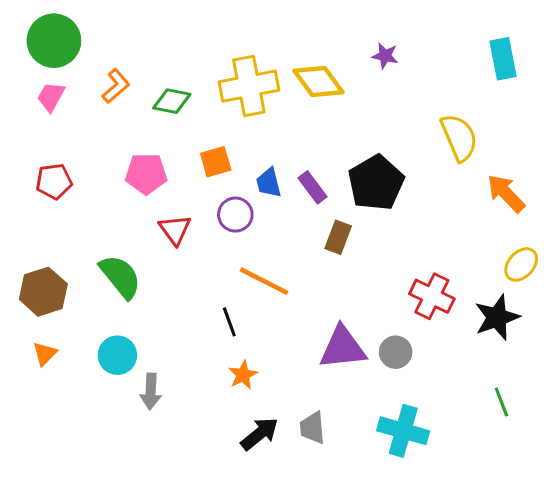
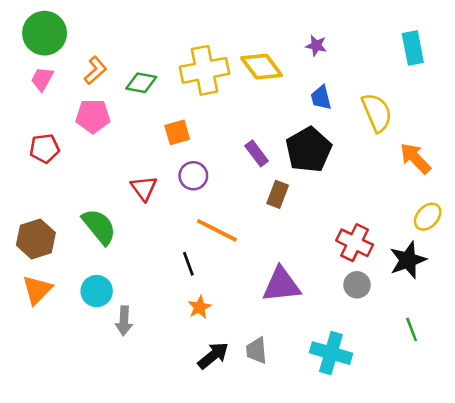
pink pentagon: (146, 174) -> (93, 116), moved
blue trapezoid: (269, 183) -> (321, 98), moved
gray circle: (396, 352) -> (357, 285), moved
orange triangle: (45, 354) -> (37, 290), size x1.5

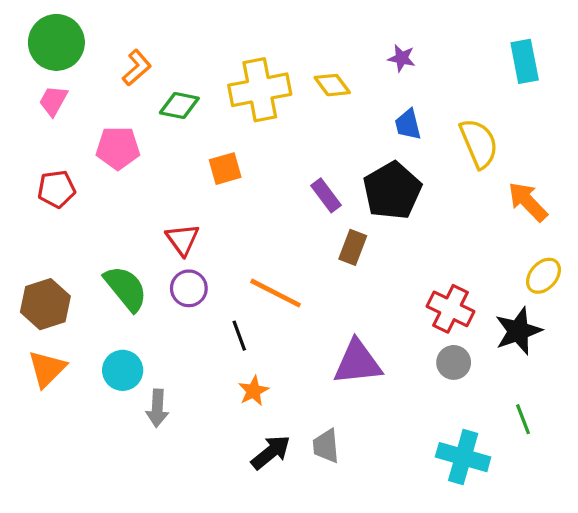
yellow diamond: (262, 67) -> (332, 85), size x0.7
orange L-shape: (95, 70) -> (137, 68), moved
purple circle: (193, 176) -> (189, 288), moved
cyan cross: (331, 353) -> (463, 457), moved

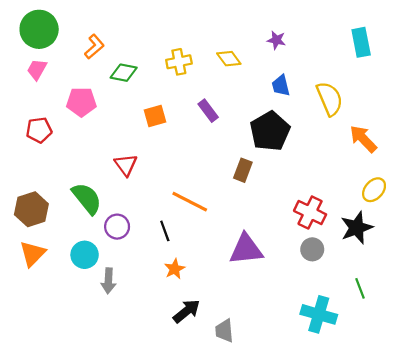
yellow cross: (260, 90) -> (179, 62), size x0.6
purple rectangle: (326, 195) -> (208, 111), moved
purple circle: (189, 288) -> (117, 227), moved
gray trapezoid: (326, 446) -> (224, 331), moved

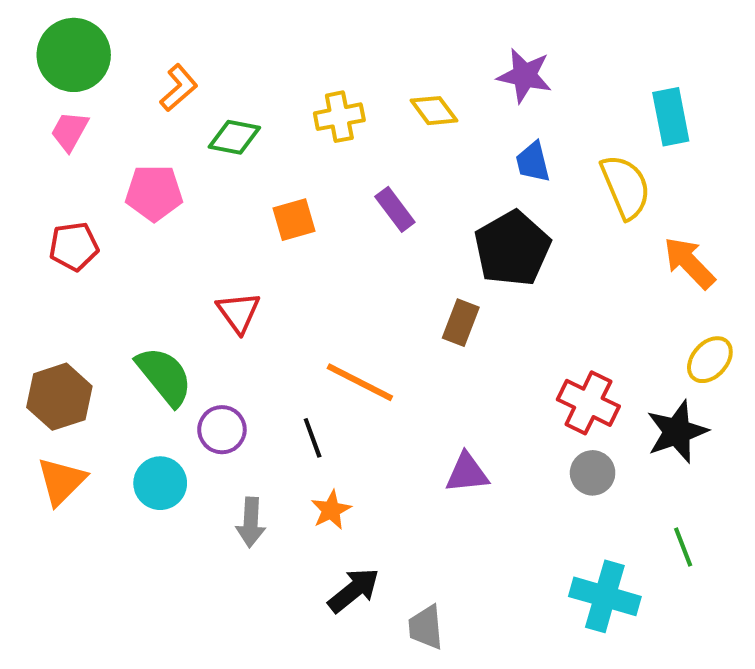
purple star: (276, 40) -> (525, 76), size x1.5
cyan rectangle: (361, 42) -> (671, 117), moved
purple triangle: (246, 249) -> (467, 473), size x0.7
gray arrow: (108, 281) -> (251, 522), moved

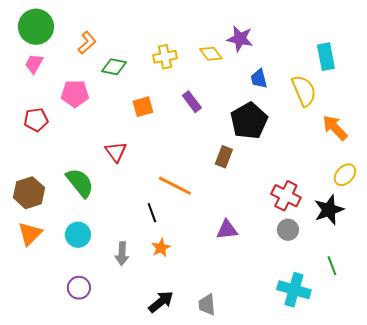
purple star: (525, 76) -> (240, 39), moved
purple circle: (222, 430) -> (79, 288), moved
black arrow: (354, 590) -> (161, 302), moved

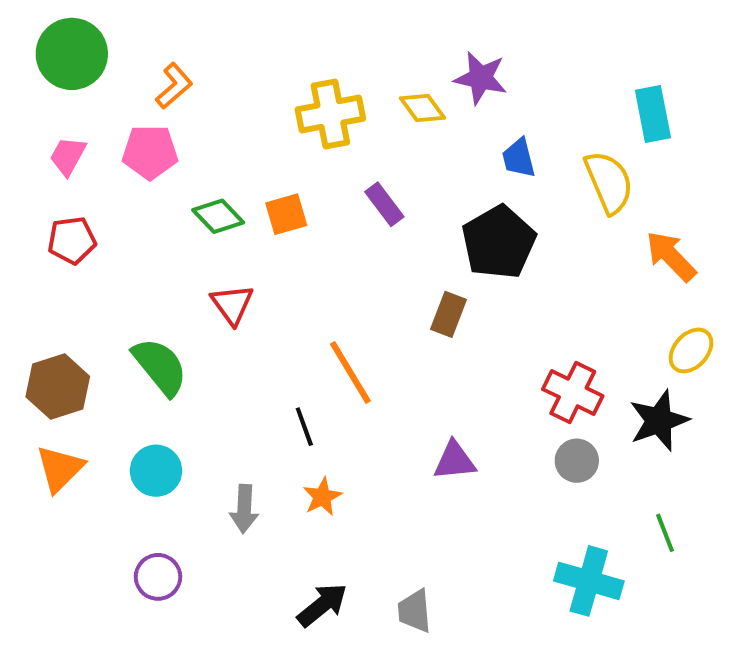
yellow cross: (165, 57) -> (330, 114), size x1.4
pink trapezoid: (34, 64) -> (68, 156), moved
green diamond: (114, 67) -> (218, 216), moved, turned 35
pink pentagon: (75, 94) -> (150, 152), moved
orange line: (175, 186) -> (350, 373), turned 32

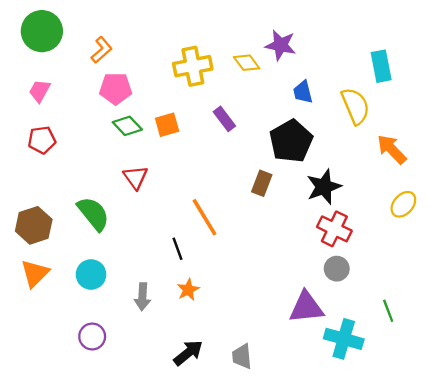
pink pentagon: (150, 152) -> (116, 88), moved
black star: (659, 421) -> (324, 187), moved
purple triangle: (455, 461) -> (306, 307), moved, size x1.4

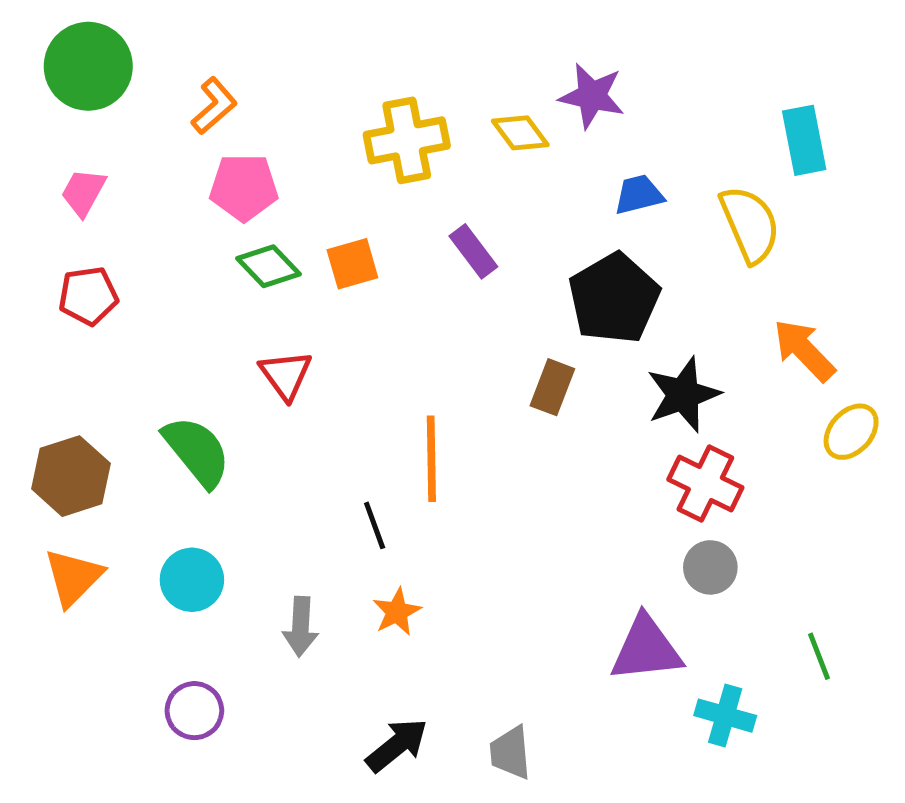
blue trapezoid: (303, 92) -> (639, 195), turned 90
orange arrow: (392, 149) -> (804, 350), moved
orange line: (204, 217) -> (431, 459), turned 30
cyan cross: (344, 339) -> (725, 716), size x0.7

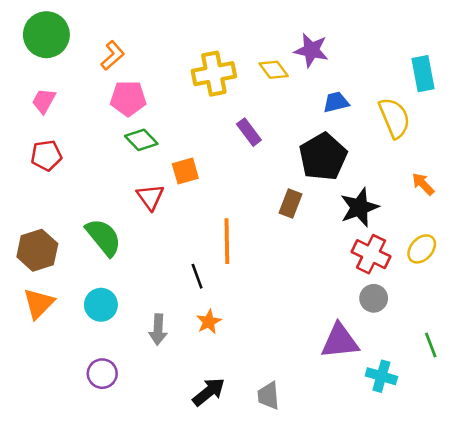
orange square: (352, 264) -> (185, 171), moved
orange arrow: (804, 350) -> (423, 184), size x0.7
yellow ellipse: (851, 432) -> (422, 249), moved

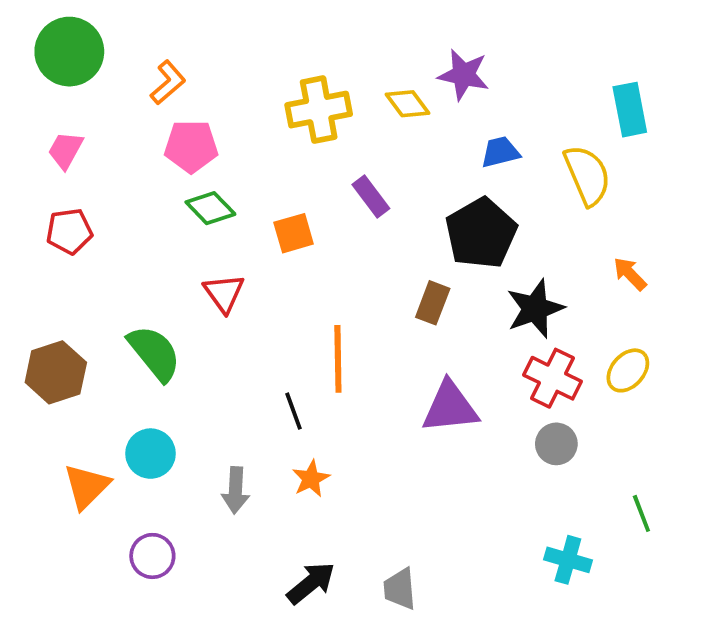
orange square: (185, 171) -> (294, 233), moved
orange triangle: (39, 303) -> (87, 486), moved
purple triangle: (340, 341) -> (450, 407), moved

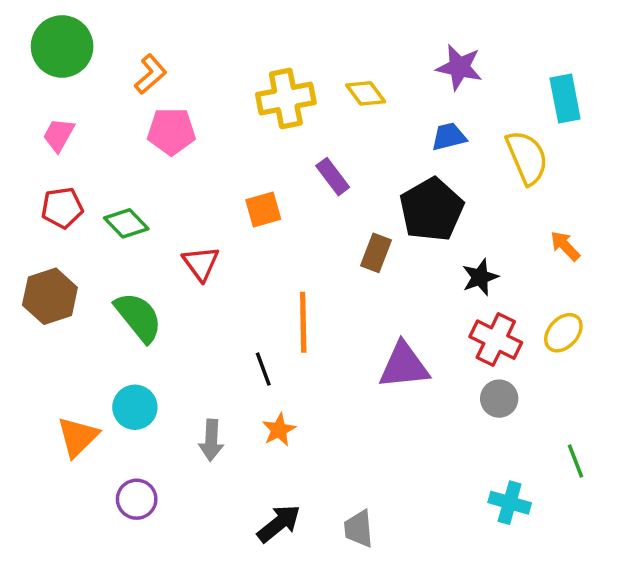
purple star: (464, 75) -> (459, 67), moved
green diamond: (210, 208) -> (126, 223), moved
brown rectangle: (433, 303) -> (376, 253), moved
black star: (535, 309) -> (480, 277), size x0.7
brown hexagon: (56, 372) -> (50, 296), moved

